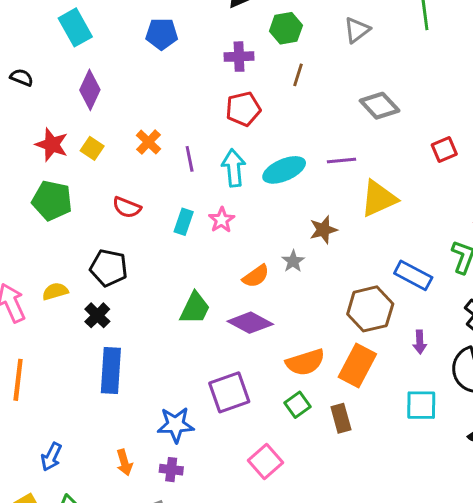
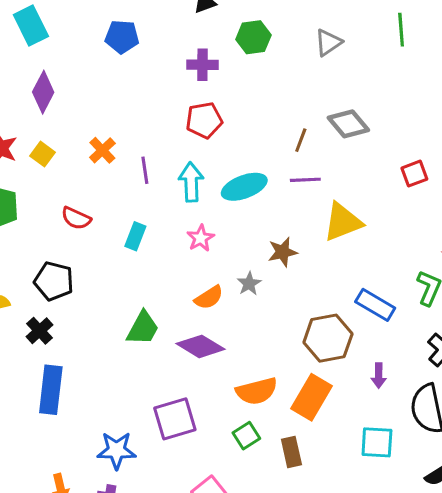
brown line: (298, 75) -> (301, 140), moved
pink star: (222, 220) -> (201, 238), moved

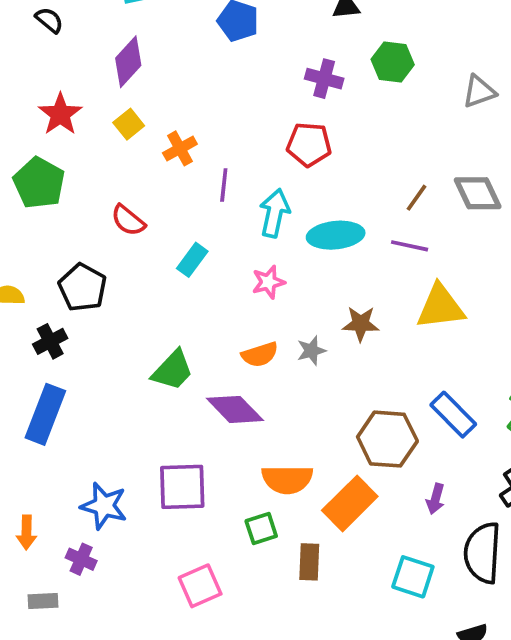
yellow square: (43, 154) -> (129, 124), moved

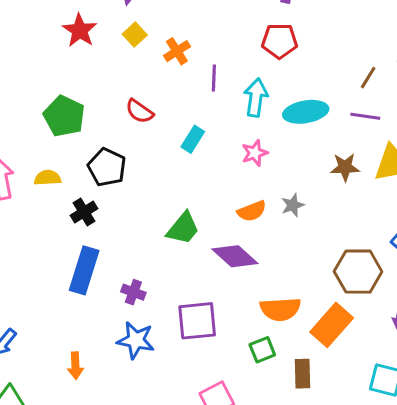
green pentagon: (39, 183) -> (64, 116), moved
brown star: (361, 324) -> (345, 167), moved
purple cross: (81, 559) -> (133, 292), moved

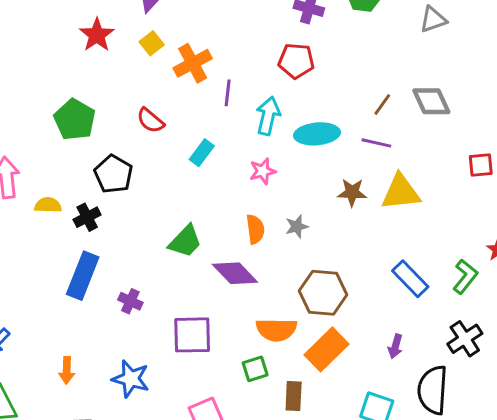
orange cross: (177, 51) -> (193, 63), size x1.4
yellow semicircle: (48, 178) -> (48, 205), moved
orange semicircle: (252, 211) -> (255, 229), turned -80
brown hexagon: (358, 272) -> (323, 293), moved
blue star: (136, 340) -> (131, 379), moved

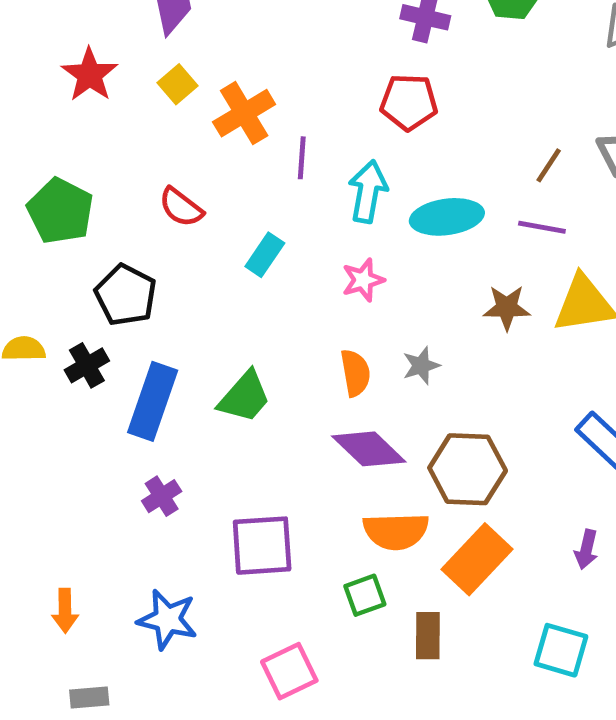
purple diamond: (235, 273) -> (369, 449), moved
blue rectangle: (83, 276) -> (153, 401), moved
purple cross: (130, 301) -> (162, 496), turned 35

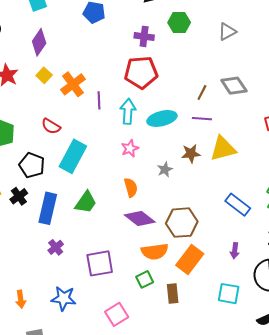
red pentagon: (409, 102) -> (141, 72), size x1.4
cyan rectangle: (265, 255) -> (73, 156), moved, size x1.8
gray star: (421, 366) -> (165, 170), moved

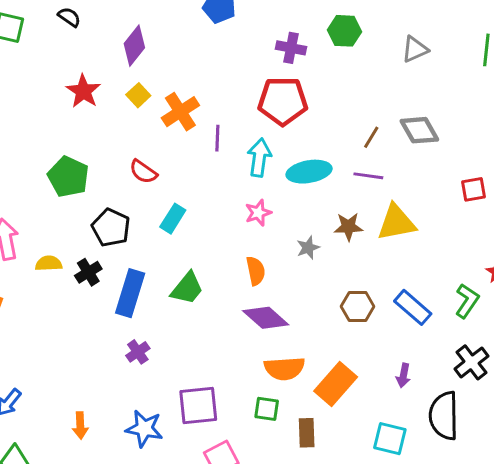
cyan rectangle: (73, 156) -> (173, 219), size x0.6
brown hexagon: (182, 223) -> (358, 306), moved, size x0.7
purple square: (100, 263) -> (198, 406), moved
green square: (145, 279) -> (267, 409), turned 30

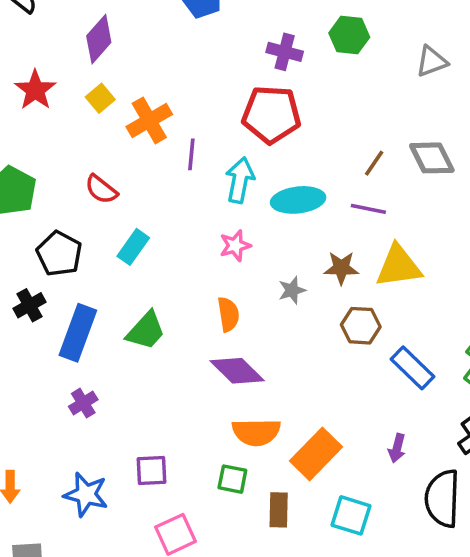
brown hexagon: (358, 306) -> (361, 326), moved
purple square: (198, 406) -> (151, 471), size x0.7
cyan square: (390, 439) -> (351, 515), moved

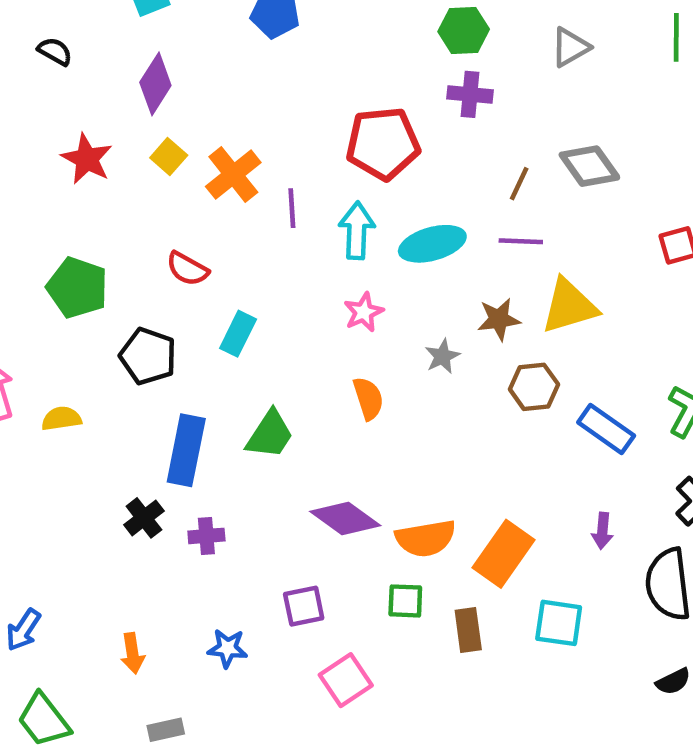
purple cross: (285, 52) -> (470, 94), moved
black cross: (30, 305) -> (144, 518), moved
purple diamond: (237, 371) -> (345, 519), moved
purple cross: (83, 403) -> (206, 536), turned 36
blue star: (86, 494) -> (227, 648), size x0.7

